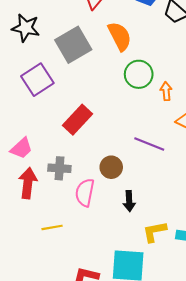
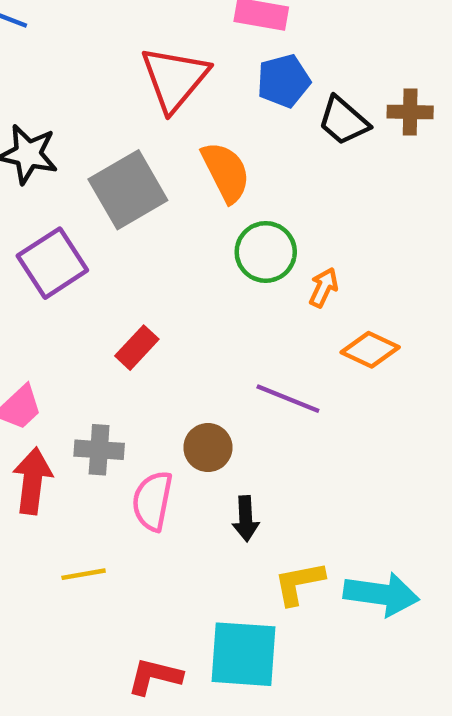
orange arrow: (166, 91) -> (324, 288), turned 30
red rectangle: (77, 120) -> (137, 348), size x0.7

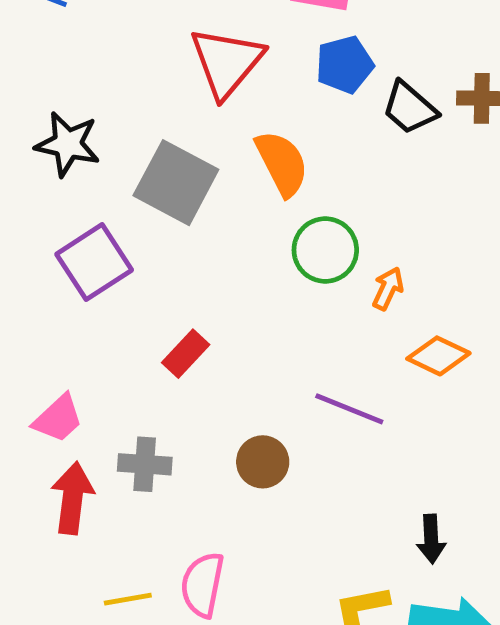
gray square: (128, 190) -> (176, 183), turned -32
pink semicircle: (152, 501) -> (202, 585), moved
black arrow: (246, 519) -> (431, 539), moved

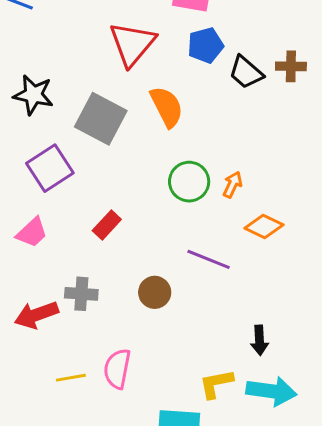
green circle: (325, 250) -> (189, 182), moved
pink trapezoid: (58, 419) -> (32, 232), moved
red arrow: (72, 498) -> (36, 315), turned -117

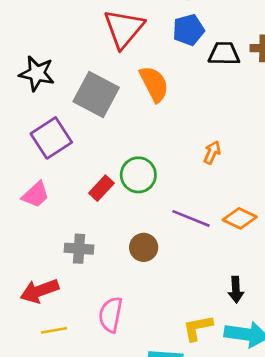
black trapezoid: (246, 72) -> (224, 54), turned 140
green circle: (189, 182) -> (138, 175), moved
orange diamond: (264, 226) -> (240, 218), moved
red arrow: (36, 315) -> (39, 291), moved
yellow line: (71, 378) -> (54, 330), moved

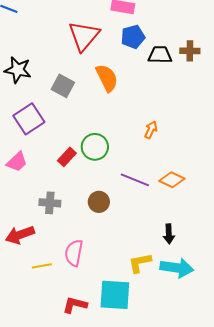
gray square: (96, 94) -> (63, 86), size x0.7
yellow line: (54, 330) -> (42, 266), moved

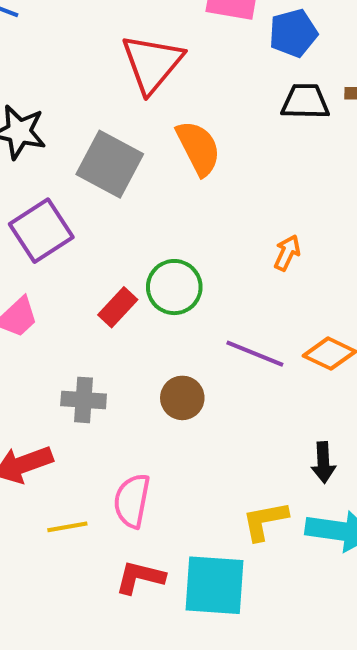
blue pentagon: (133, 37) -> (293, 33), moved
gray square: (63, 86) -> (110, 164), size x1.4
red L-shape: (75, 305) -> (140, 577), moved

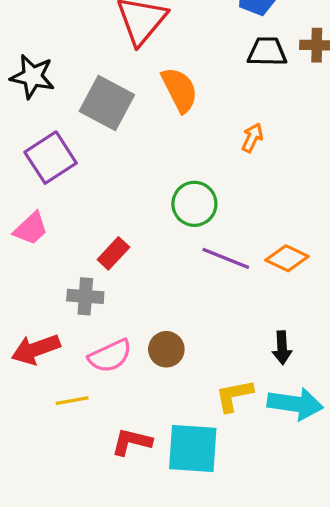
orange arrow: (287, 253) -> (252, 138), moved
green circle: (174, 287) -> (194, 204), moved
red rectangle: (118, 307) -> (113, 253), moved
brown circle: (182, 398) -> (166, 349), moved
pink semicircle: (132, 501) -> (110, 356), moved, turned -126

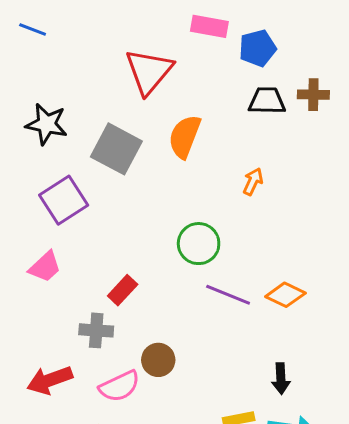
orange semicircle: (180, 90) -> (185, 137), turned -132
brown circle: (166, 349) -> (158, 360), moved

